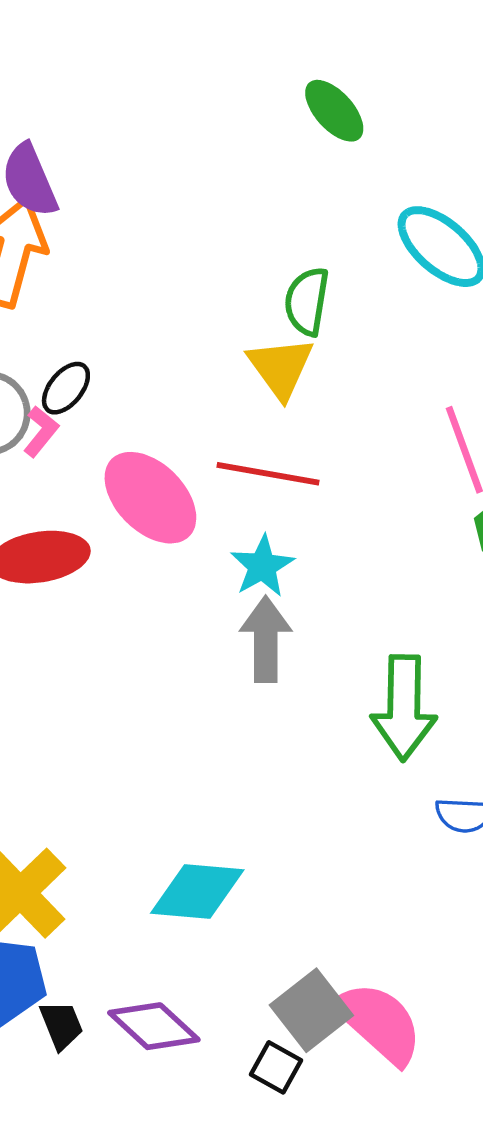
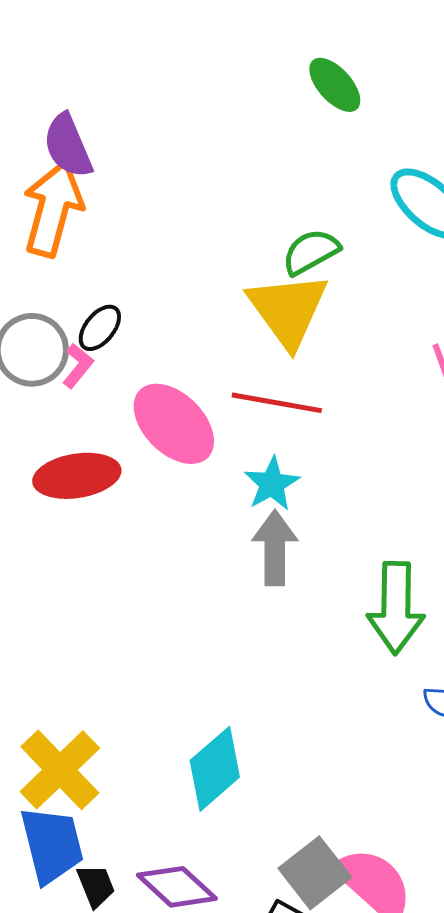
green semicircle: (307, 301) -> (311, 252), turned 52
yellow triangle: (281, 368) -> (288, 310), size x1.4
cyan diamond: (197, 892) -> (215, 769), turned -46

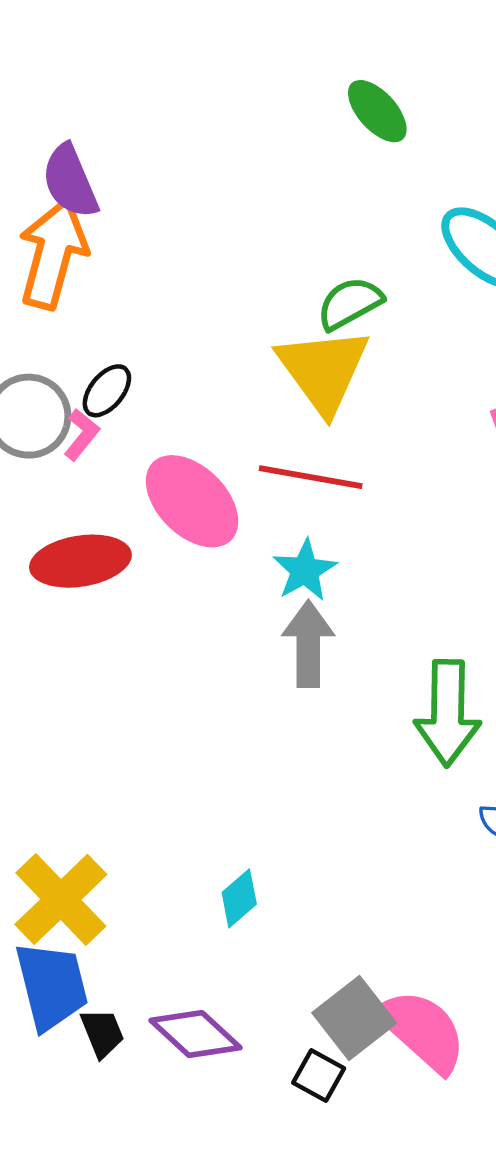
cyan diamond: (215, 769) -> (239, 898), size x0.6

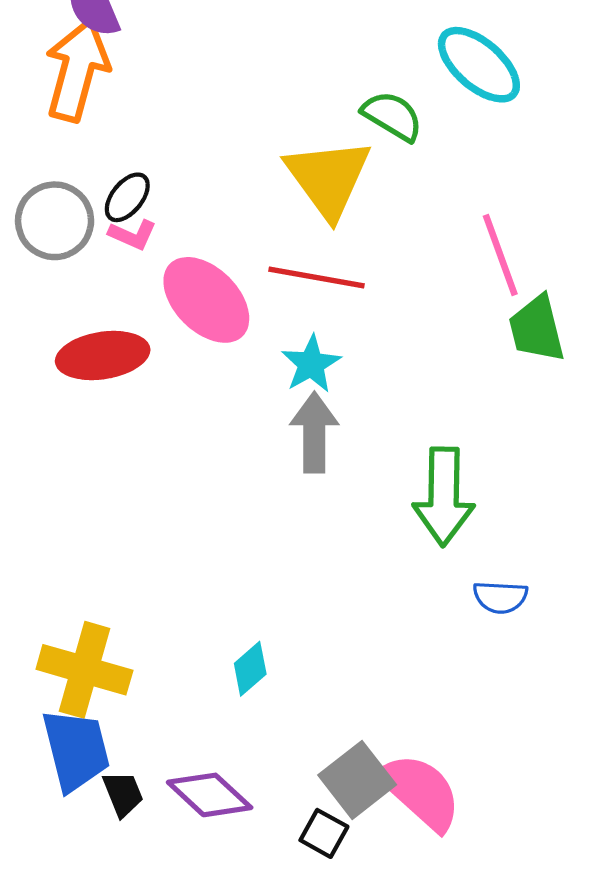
green semicircle: (350, 303) -> (392, 116), moved, turned 60
pink L-shape: (82, 435) -> (133, 235), moved, turned 75
yellow cross: (61, 899) -> (84, 670), turned -30

